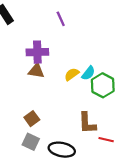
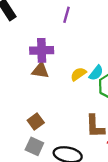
purple line: (61, 19) -> (66, 15), turned 40

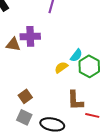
brown triangle: (40, 71) -> (13, 44), moved
yellow semicircle: (78, 74) -> (61, 67), moved

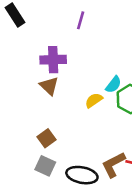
brown triangle: (13, 44) -> (49, 86), moved, turned 35
brown L-shape: (75, 100) -> (113, 165), moved, turned 65

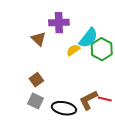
purple cross: (53, 60) -> (59, 23), moved
cyan semicircle: (113, 85) -> (88, 38), size x1.5

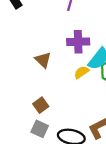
purple cross: (59, 23) -> (78, 42), moved

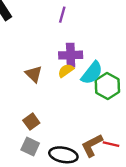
yellow semicircle: (82, 72) -> (66, 71), moved

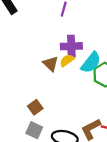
brown triangle: (34, 74) -> (51, 64), moved

